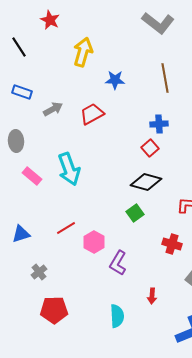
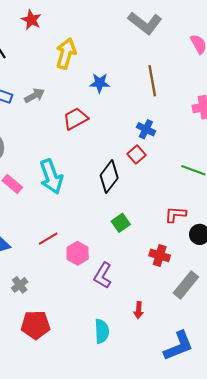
gray arrow: (53, 109) -> (34, 96), moved
blue cross: (159, 124) -> (146, 129), turned 30
black diamond: (146, 182) -> (109, 177), moved, turned -68

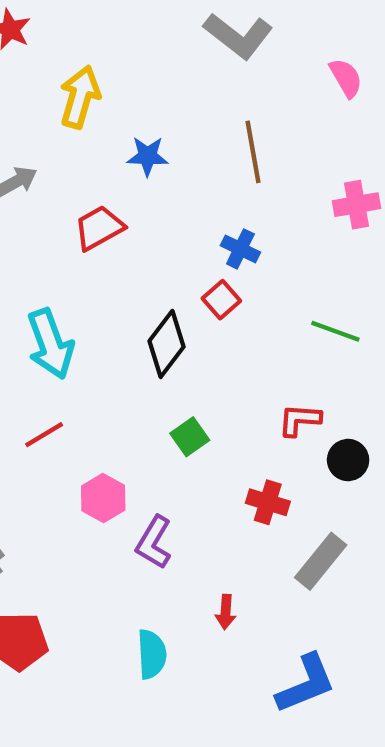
red line: (48, 239) -> (44, 435), moved

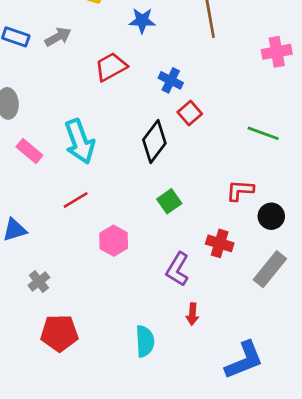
blue cross: (240, 249) -> (171, 80), moved
purple L-shape: (154, 542) -> (178, 269), moved
gray rectangle: (321, 561) -> (270, 269), moved

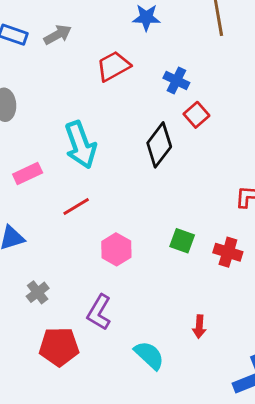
pink rectangle: (29, 151) -> (28, 173), moved, turned -65
green square: (169, 201) -> (182, 241), moved, turned -35
purple L-shape: (178, 269) -> (99, 312), moved
cyan semicircle: (145, 341) -> (149, 355), turned -44

